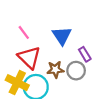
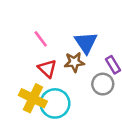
red triangle: (29, 58) -> (47, 69), size x0.7
brown star: (55, 70) -> (74, 62), moved

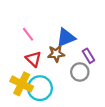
blue triangle: (86, 43) -> (66, 38), turned 42

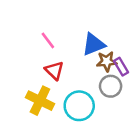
brown star: (56, 54) -> (107, 61), moved
cyan circle: (40, 88) -> (79, 106), moved

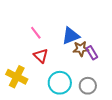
gray circle: (111, 86) -> (88, 86), moved
yellow cross: (40, 101) -> (17, 77), moved

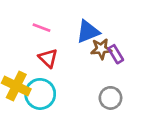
pink line: (36, 33) -> (41, 28), turned -32
cyan circle: (60, 83) -> (40, 94), moved

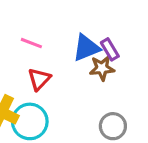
purple rectangle: (116, 54) -> (110, 49), moved
red triangle: (48, 58) -> (39, 79), turned 30

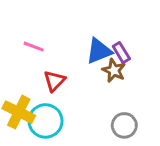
pink line: (31, 43) -> (34, 47), moved
brown star: (102, 68) -> (114, 70), turned 30

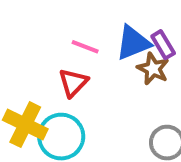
pink line: (34, 47) -> (85, 47), moved

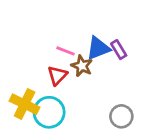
brown star: (153, 69) -> (82, 66), moved

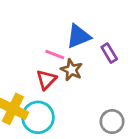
blue triangle: (98, 48) -> (78, 36), moved

